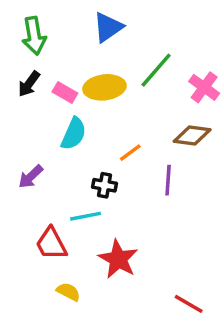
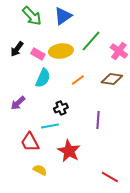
green arrow: (34, 36) -> (32, 16), moved, turned -35
orange line: (130, 153) -> (78, 80), moved
purple line: (168, 180) -> (98, 120), moved
black cross: (104, 185) -> (61, 108), turned -32

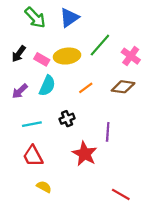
purple arrow: (18, 103) -> (20, 91), moved
cyan line: (50, 126) -> (32, 124), moved
red star: (69, 151) -> (85, 154), moved

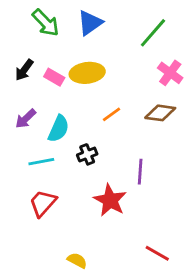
green line: (100, 45) -> (153, 33), moved
cyan semicircle: (47, 86) -> (59, 129), moved
red trapezoid: (33, 156) -> (43, 203), turned 70
yellow semicircle: (44, 187) -> (77, 260), moved

